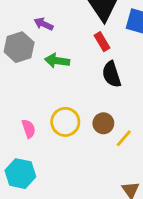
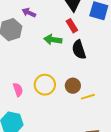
green arrow: (57, 61) -> (53, 40), moved
yellow line: (124, 138) -> (88, 97), turned 32

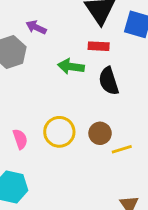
red rectangle: (72, 26) -> (99, 46), turned -56

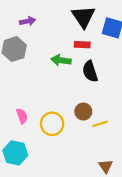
purple arrow: (36, 27) -> (28, 21), moved, turned 144
yellow circle: (59, 132) -> (52, 124), moved

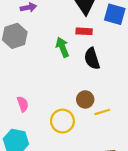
green arrow: (61, 60) -> (62, 47), turned 60
yellow circle: (52, 124) -> (62, 121), moved

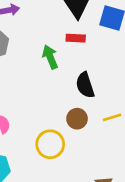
black semicircle: (92, 59) -> (85, 85), moved
yellow line: (102, 112) -> (112, 117), moved

